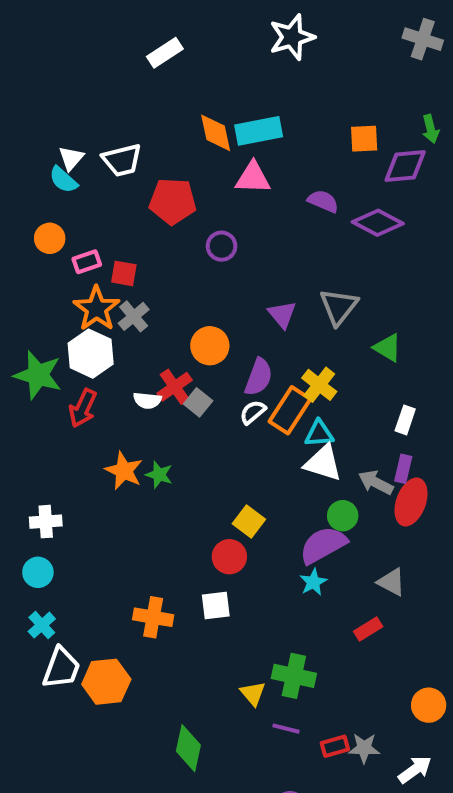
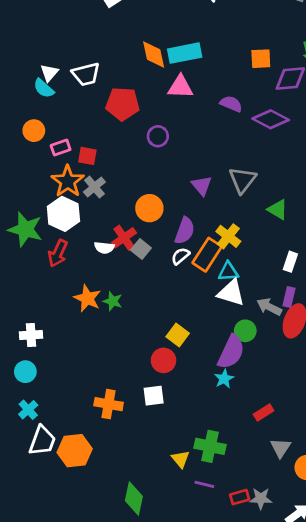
purple semicircle: (323, 545) -> (231, 352), turned 144
gray triangle: (391, 582) -> (280, 448), moved, turned 35

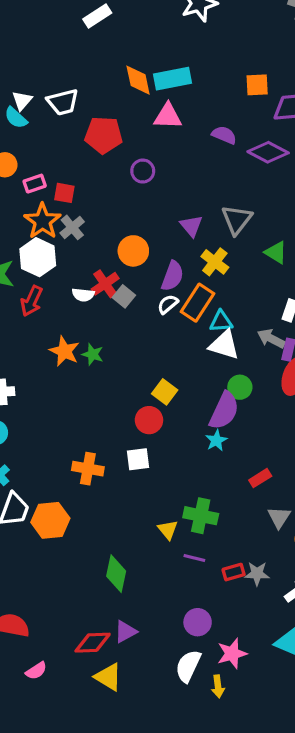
yellow cross: (228, 236) -> (215, 262), moved
gray arrow: (269, 307) -> (271, 339), moved

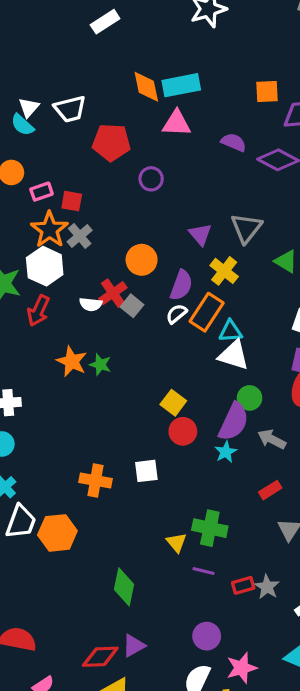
gray arrow: (271, 339) -> (272, 439), moved
red circle: (149, 420) -> (183, 431), moved
gray star: (257, 574) -> (267, 587), turned 30

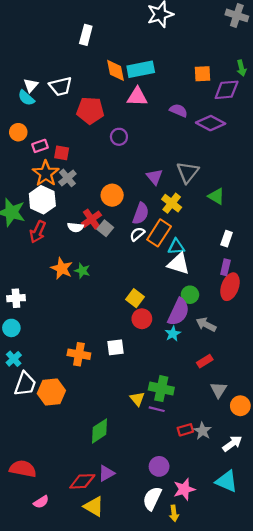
white rectangle: (105, 22) -> (86, 35), moved, turned -42
purple line: (203, 571) -> (157, 409), moved
green diamond: (124, 587) -> (100, 431), turned 45

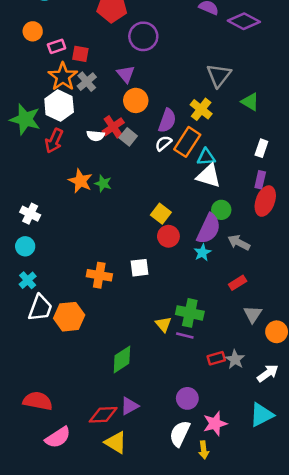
purple circle: (119, 137) -> (143, 36), size x1.5
purple triangle: (154, 177) -> (126, 74), moved
white cross: (16, 298) -> (30, 214), turned 30
cyan triangle: (227, 481) -> (261, 415), turned -50
pink semicircle: (41, 502) -> (58, 437), size x1.5

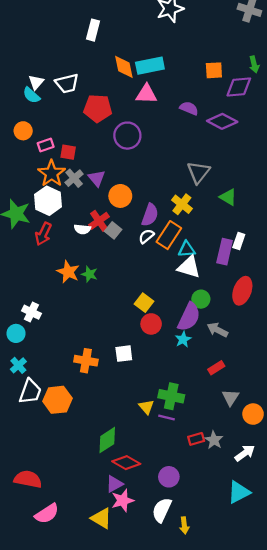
purple triangle: (126, 74) -> (97, 178), moved
purple rectangle: (260, 180) -> (225, 252), moved, size x1.5
white cross: (30, 214) -> (31, 312), moved
red diamond: (103, 415) -> (126, 463), moved, turned 32
pink star: (215, 424) -> (123, 501), moved

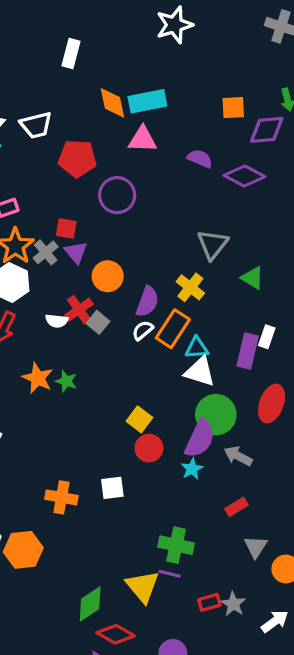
red square: (68, 152) -> (66, 229), moved
green circle: (201, 299) -> (216, 415), size x1.6
yellow triangle: (146, 407) -> (143, 586), moved, size x1.6

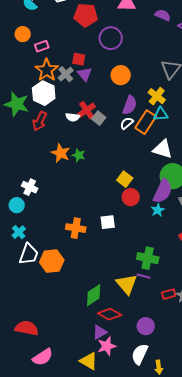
orange circle: (108, 276) -> (121, 75), moved
cyan triangle: (197, 348) -> (161, 114), moved

